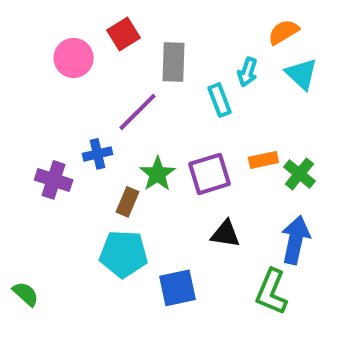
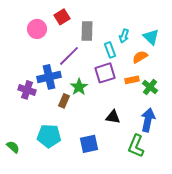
orange semicircle: (283, 32) -> (140, 57), moved
blue cross: (98, 154) -> (49, 77), size x1.6
purple square: (209, 174) -> (105, 73), moved
cyan pentagon: (124, 254) -> (49, 136), moved

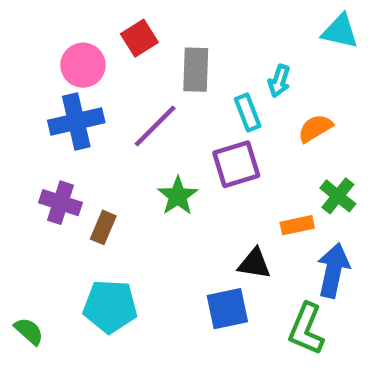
cyan triangle: (151, 37) -> (340, 31), moved, turned -30
blue cross: (49, 77) -> (76, 122), moved
orange rectangle: (132, 80) -> (297, 225), moved
brown rectangle: (64, 101) -> (103, 227), moved
blue square: (89, 144) -> (227, 309), moved

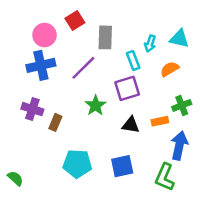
cyan triangle: (340, 31) -> (179, 39), moved
green cross: (338, 196) -> (182, 105), turned 30
black triangle: (254, 264) -> (131, 125), moved
cyan pentagon: (110, 306) -> (77, 164), moved

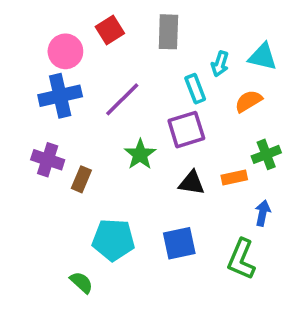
gray rectangle: (105, 37) -> (168, 32), moved
blue arrow: (179, 146) -> (263, 213), size x0.6
green semicircle: (15, 178) -> (81, 282), moved

